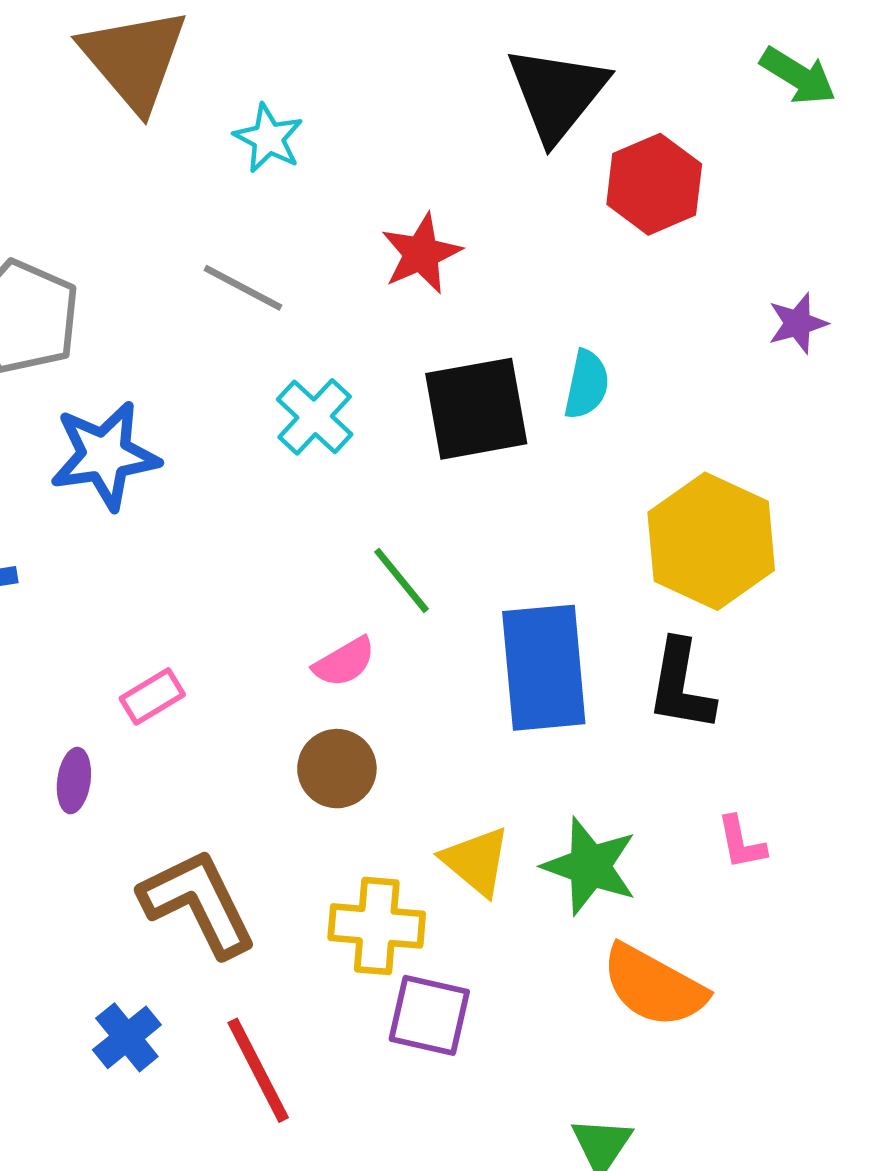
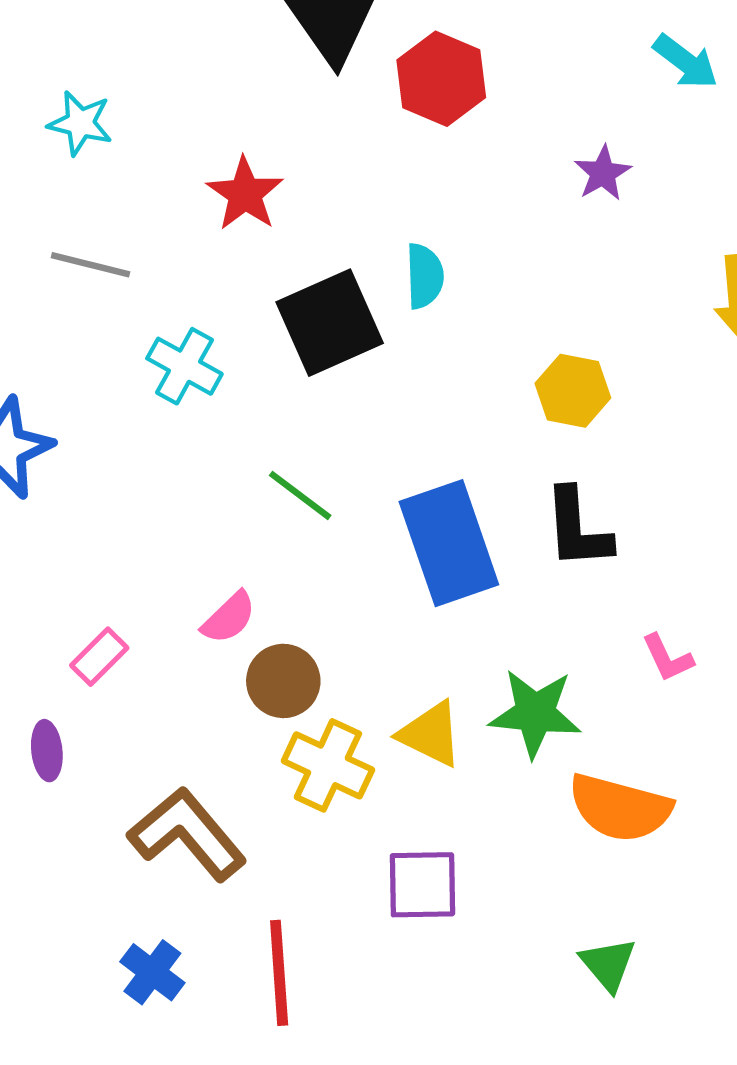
yellow hexagon: (711, 541) -> (573, 391), size x0.6
pink semicircle: (344, 662) -> (229, 618), moved
yellow cross: (377, 926) -> (328, 765), moved, turned 34
red line: (258, 1070) -> (279, 973), turned 37

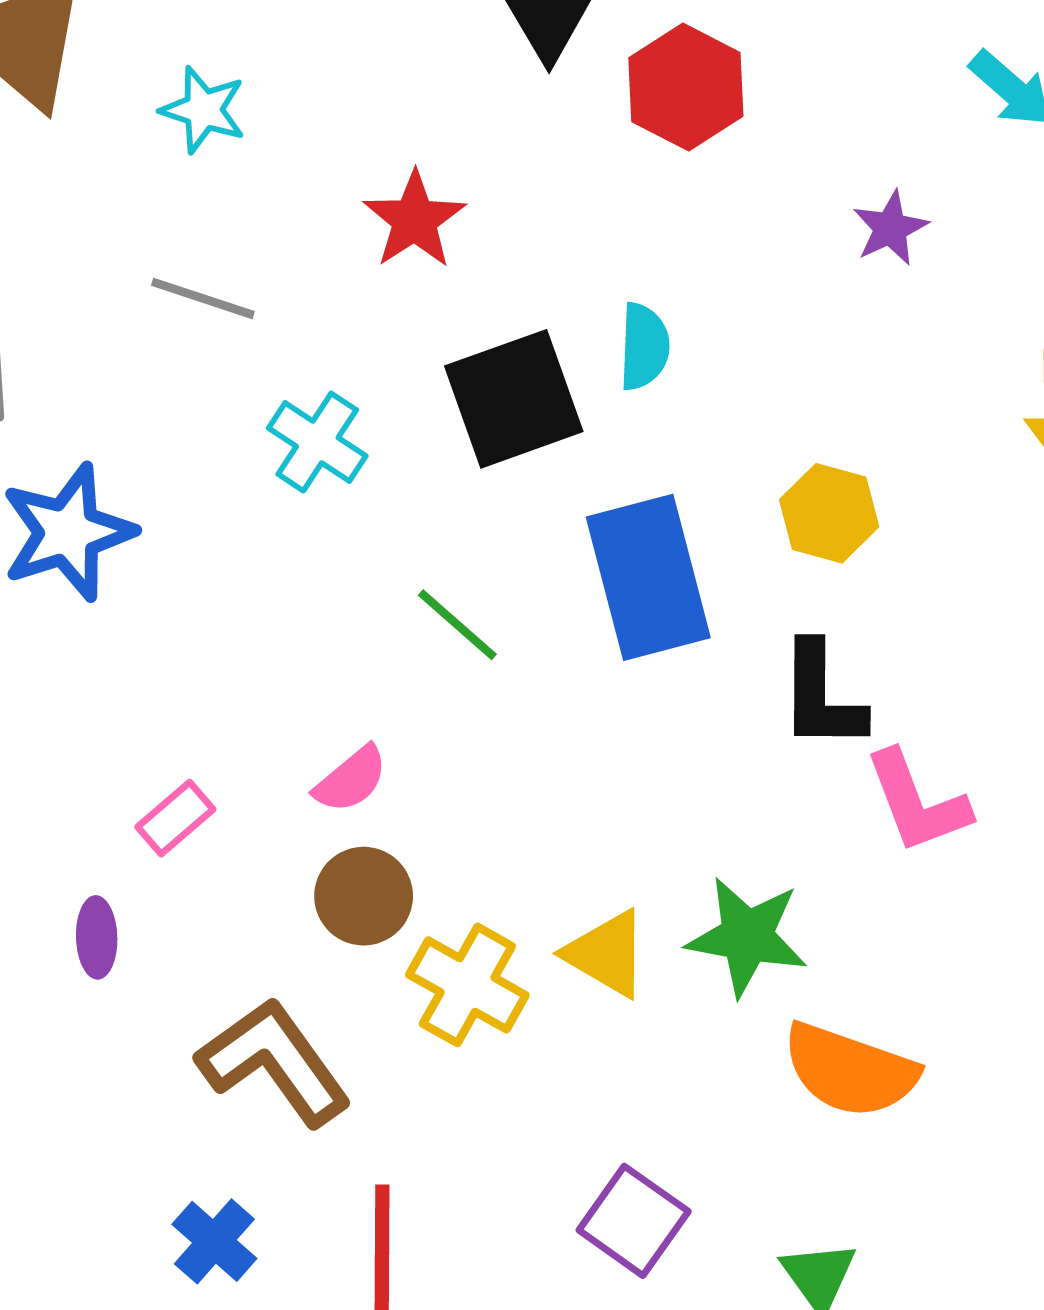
blue rectangle: (449, 543) -> (648, 577), moved
pink L-shape: (668, 658) -> (917, 802), moved, size x1.6
brown circle: (283, 681) -> (364, 896), moved
purple square: (422, 885) -> (634, 1221), moved, turned 32

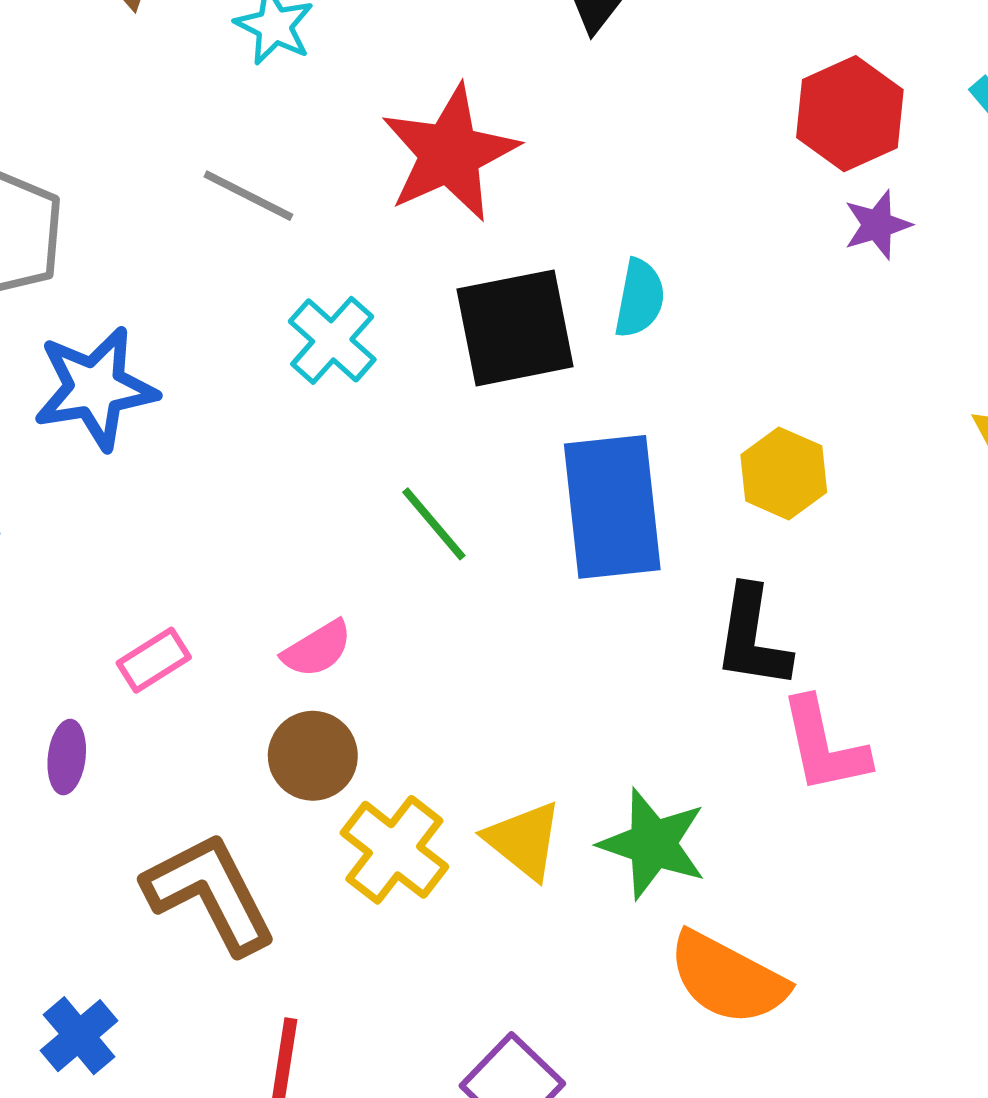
red hexagon: (686, 87) -> (850, 114), moved
red star: (414, 220) -> (450, 153), size x1.5
blue cross: (214, 1241) -> (79, 1036), moved

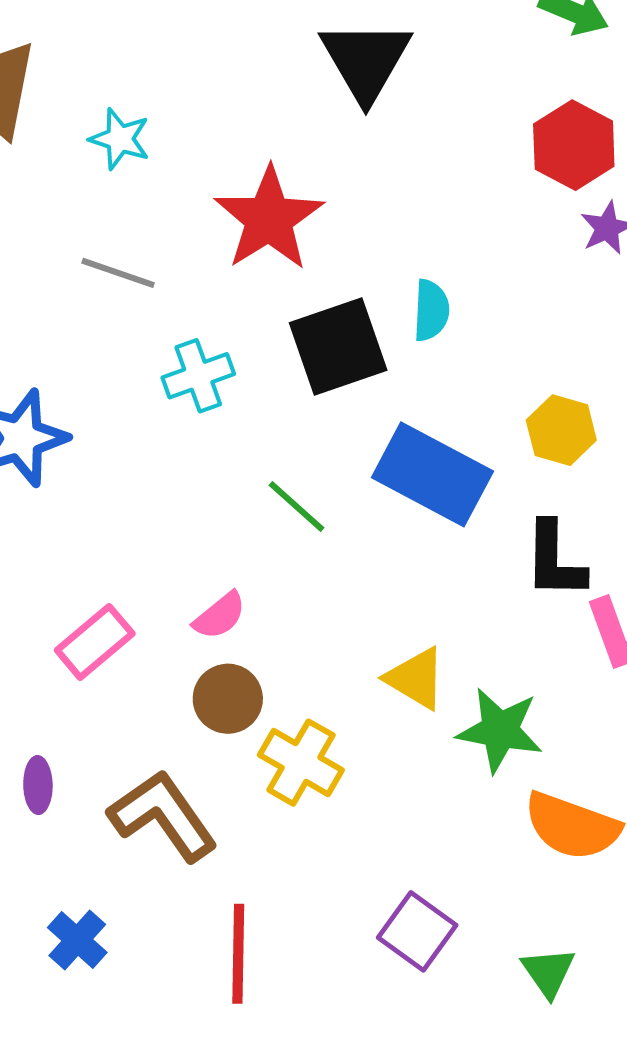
cyan cross: (332, 340) -> (198, 376), turned 36
blue rectangle: (612, 507) -> (432, 474), turned -48
pink rectangle: (154, 660) -> (95, 642), size x1.4
purple ellipse: (67, 757) -> (38, 785), moved
yellow triangle: (524, 840) -> (416, 678), moved

